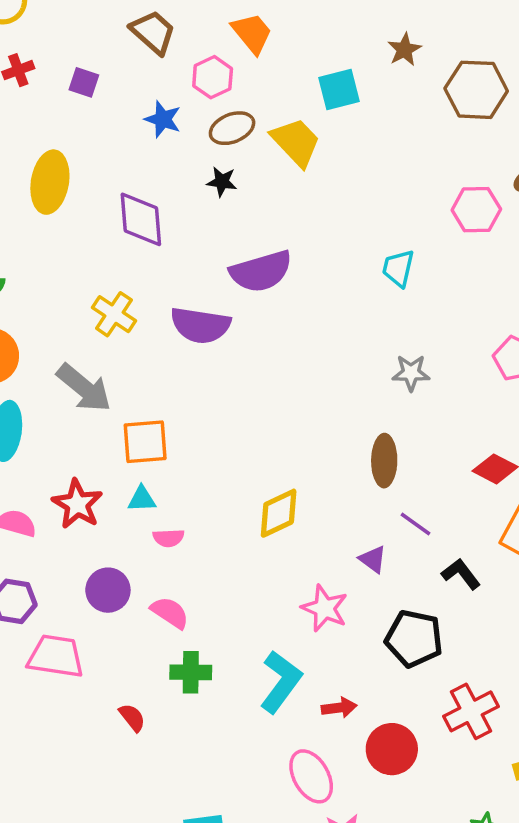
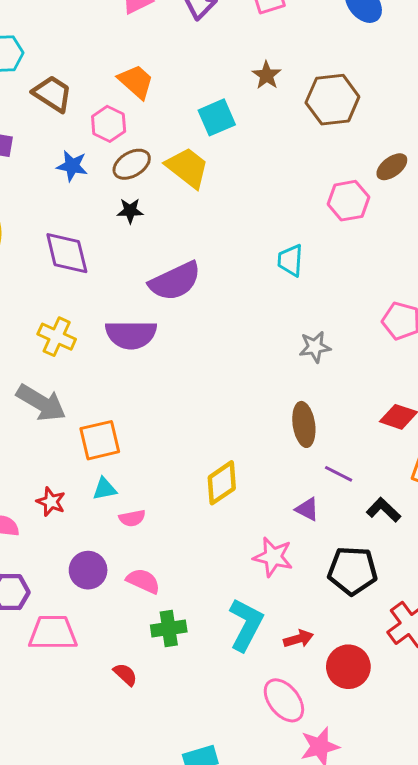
red star: (77, 504) -> (51, 502), size x0.7

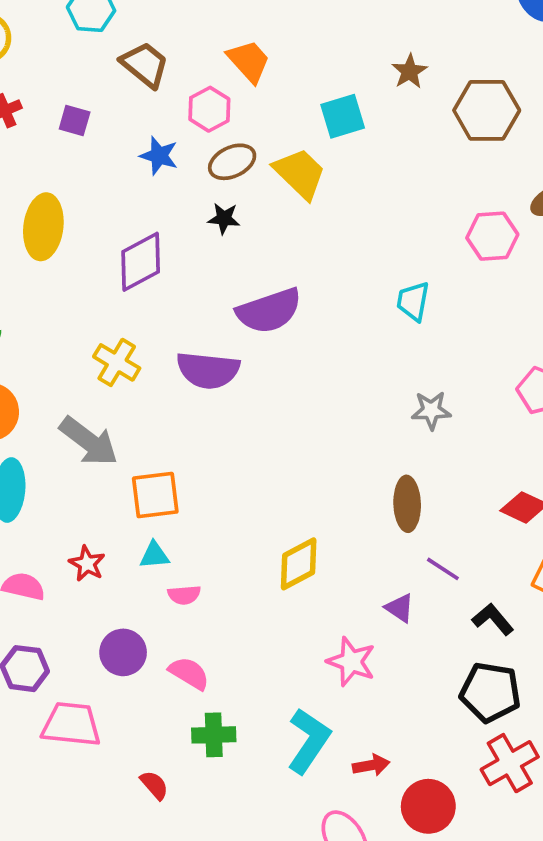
purple diamond: (67, 253) -> (141, 262), turned 69
black pentagon: (352, 571) -> (490, 692), moved

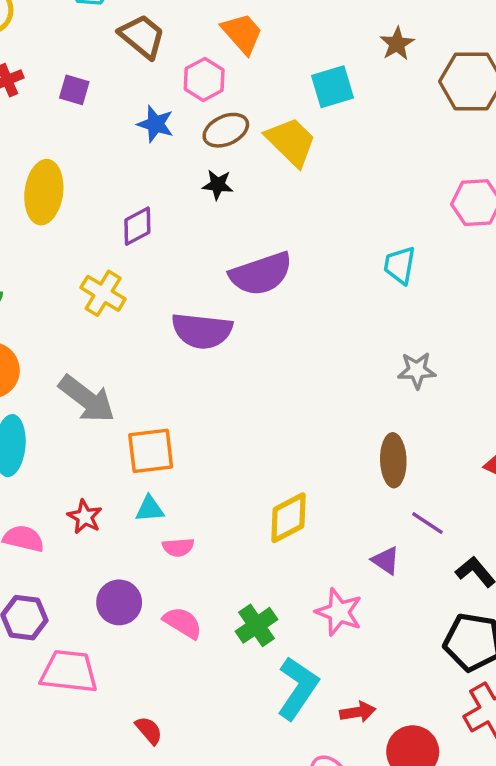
purple diamond: (141, 262) -> (137, 226), size x0.7
yellow cross: (117, 362) -> (103, 293), moved
green cross: (214, 735) -> (256, 625), moved, turned -33

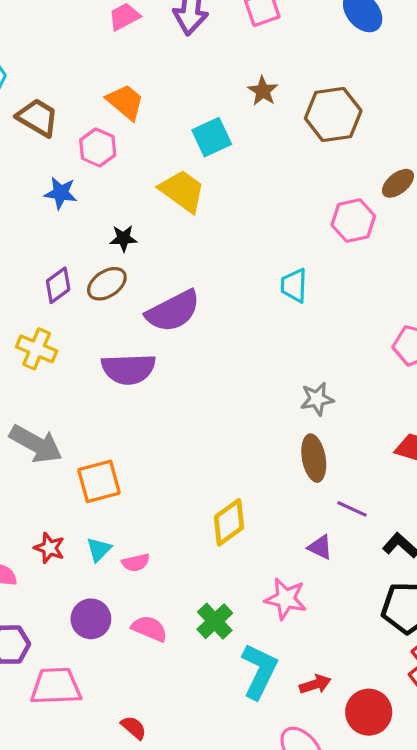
brown ellipse: (226, 130) -> (107, 284), moved
gray star: (417, 370) -> (317, 399), moved
cyan triangle: (150, 509) -> (99, 549), moved, turned -32

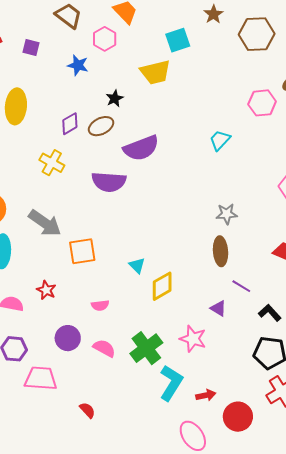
yellow trapezoid: (182, 191) -> (155, 72), turned 124
black star: (123, 238) -> (115, 98), turned -30
cyan trapezoid: (294, 285) -> (220, 140), turned 35
cyan triangle: (99, 549) -> (137, 265), moved, turned -36
green cross: (215, 621) -> (146, 348), size x1.4

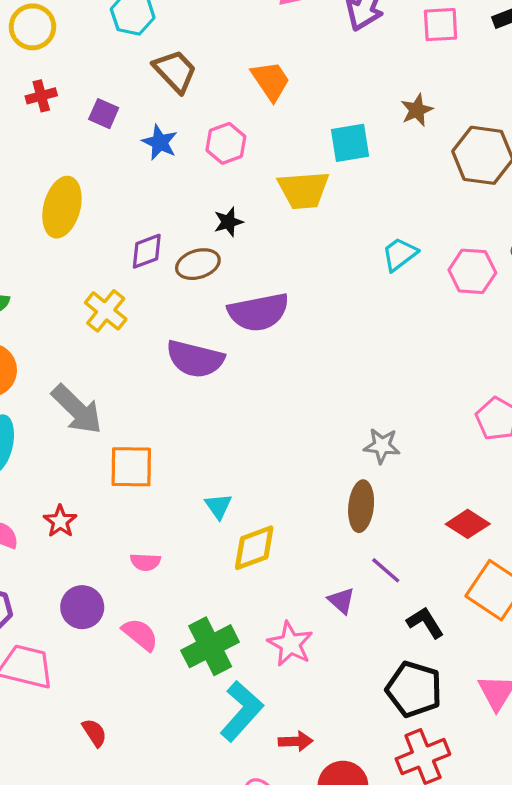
pink hexagon: (105, 39) -> (226, 143), moved
blue star: (78, 65) -> (160, 142), moved
cyan trapezoid: (220, 140) -> (400, 254), moved

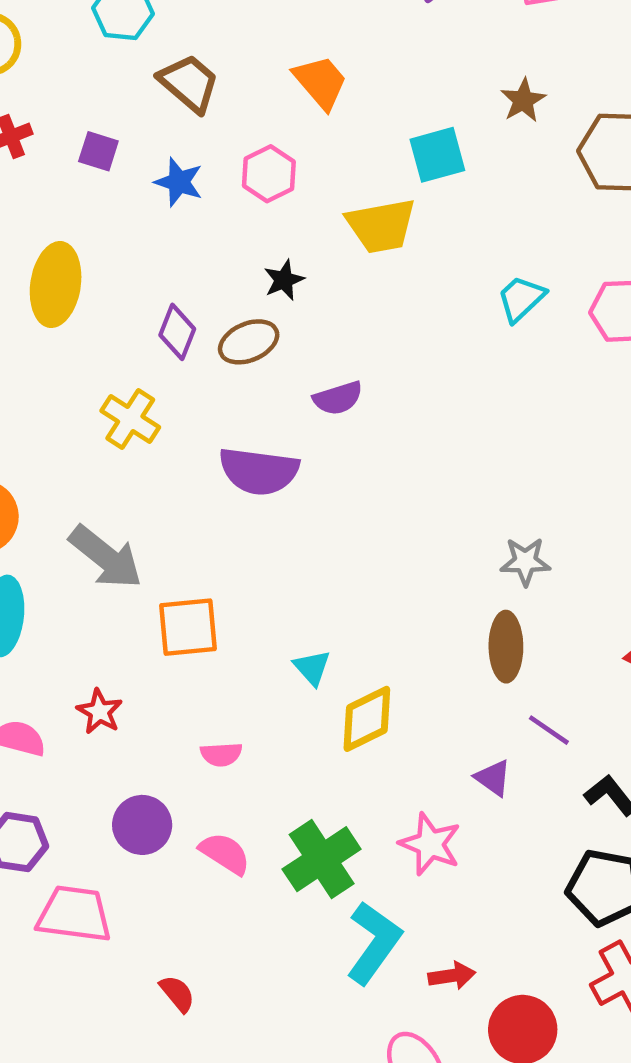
purple diamond: (147, 251) -> (177, 332), turned -42
purple semicircle: (258, 312) -> (338, 398), size x0.6

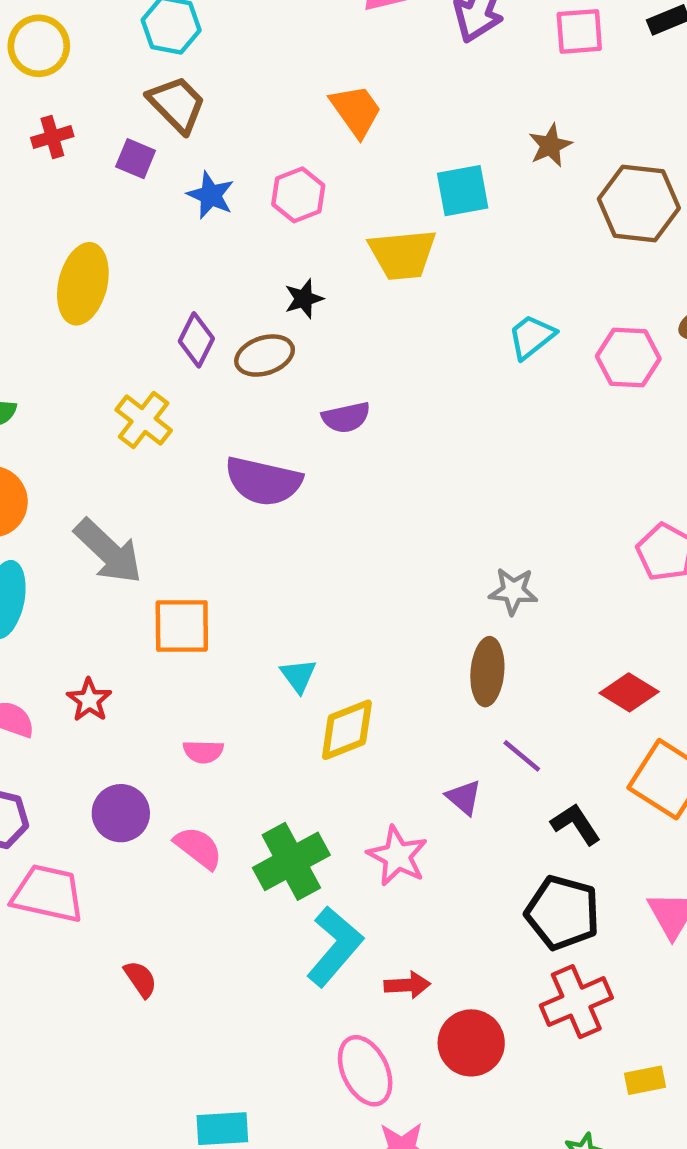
brown trapezoid: (189, 83) -> (177, 104), moved

